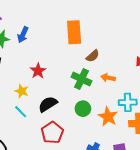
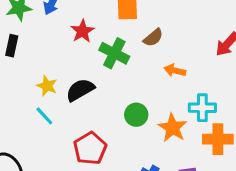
red star: (38, 71) -> (82, 31), moved
green cross: (81, 79) -> (114, 53), moved
black semicircle: (48, 104) -> (80, 90), moved

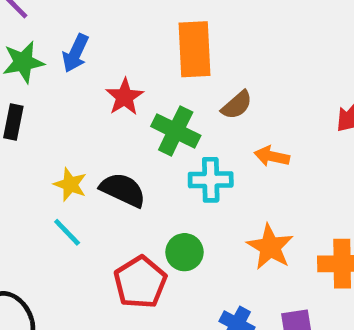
black semicircle: (80, 90) -> (123, 190), turned 56
cyan cross: (202, 108) -> (211, 180), moved
green circle: (136, 115) -> (184, 252), moved

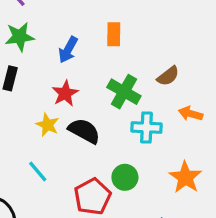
orange rectangle: (194, 49) -> (114, 34), moved, size x0.6
blue arrow: (75, 53) -> (68, 50), moved
red star: (125, 97) -> (65, 93), moved
cyan line: (67, 232) -> (38, 172), moved

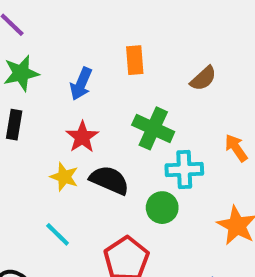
brown semicircle: (168, 76) -> (203, 78), moved
orange arrow: (191, 114) -> (236, 148), turned 45
green circle: (125, 177) -> (162, 208), moved

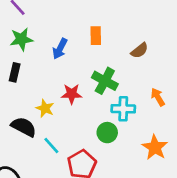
red star: (82, 137) -> (72, 94), moved, turned 30
black semicircle: (109, 180) -> (24, 127), moved
cyan line: (58, 234) -> (51, 146), moved

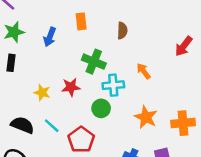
brown semicircle: (139, 50) -> (122, 31), turned -42
red star: (72, 94) -> (71, 87), moved
black semicircle: (24, 127) -> (22, 125), moved

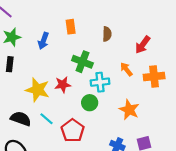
red arrow: (184, 46) -> (143, 45), moved
yellow star: (42, 93) -> (38, 90), size x1.6
orange cross: (183, 123) -> (154, 77), moved

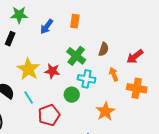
brown semicircle: (107, 34) -> (104, 49), moved

